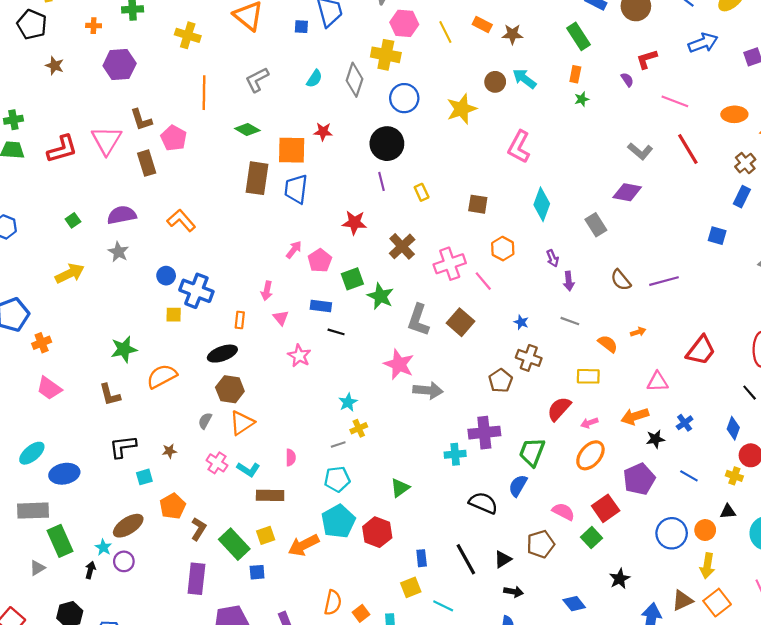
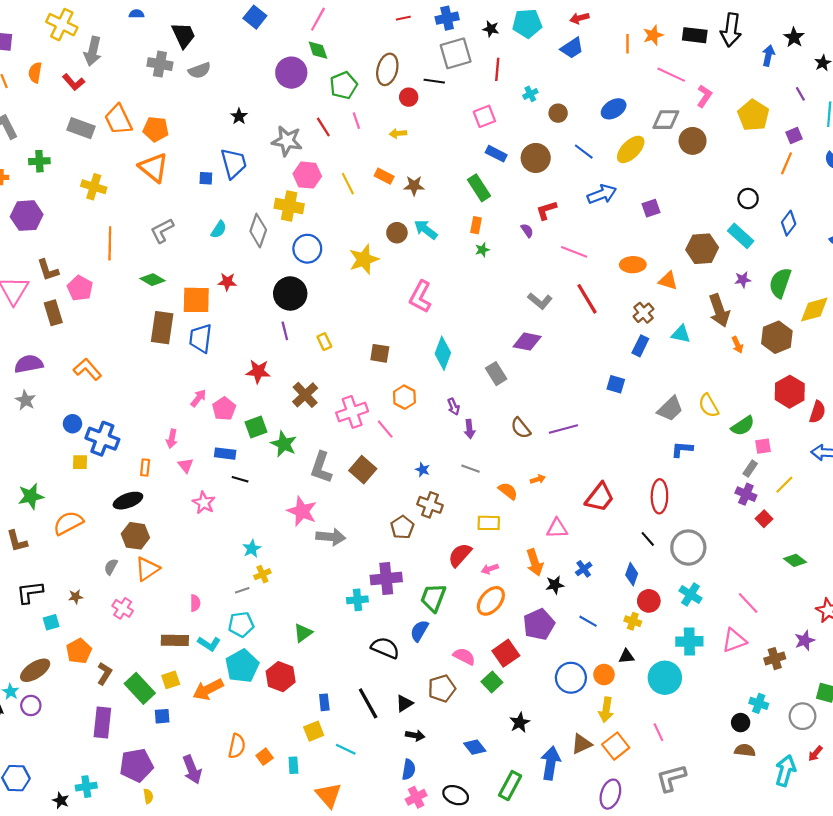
orange arrow: (635, 416) -> (535, 562), turned -90
cyan L-shape: (248, 469) -> (209, 644), moved

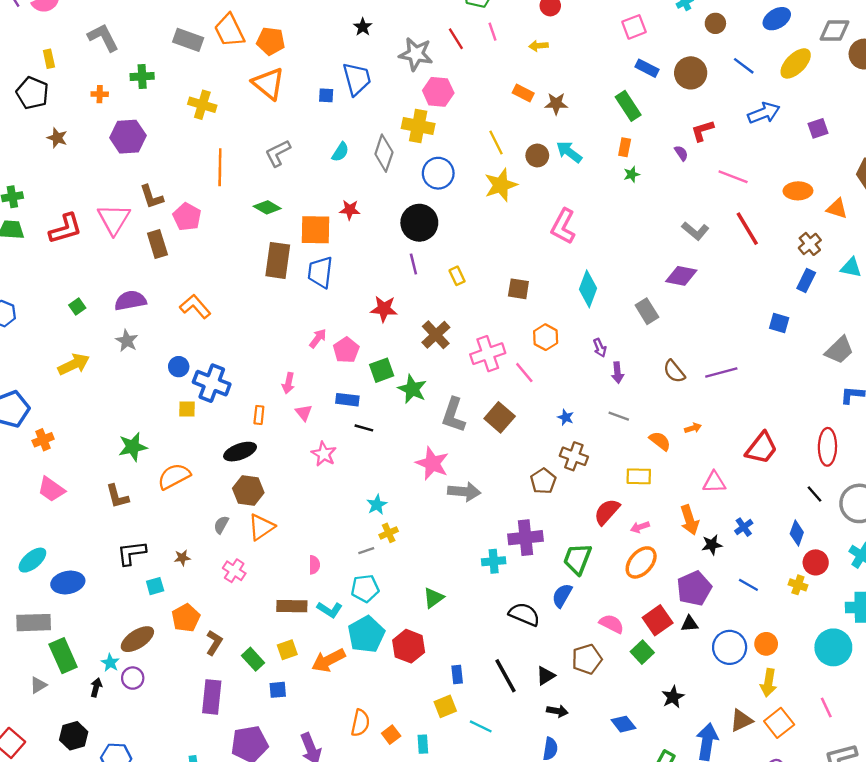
yellow line: (348, 184) -> (496, 143), moved
black triangle: (626, 656) -> (689, 624), moved
green rectangle: (140, 688) -> (253, 659), size x0.7

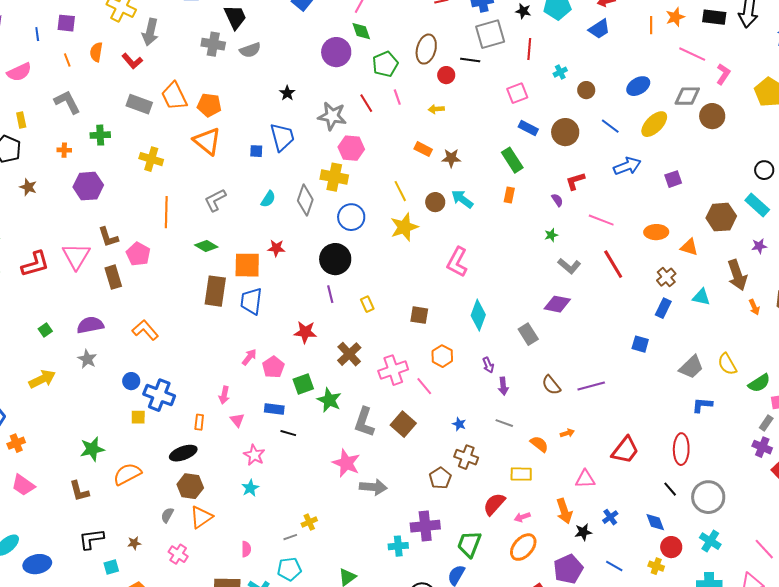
green star: (632, 174) -> (551, 235), moved
cyan star: (377, 505) -> (250, 488), moved
blue diamond: (797, 533) -> (655, 522), turned -40

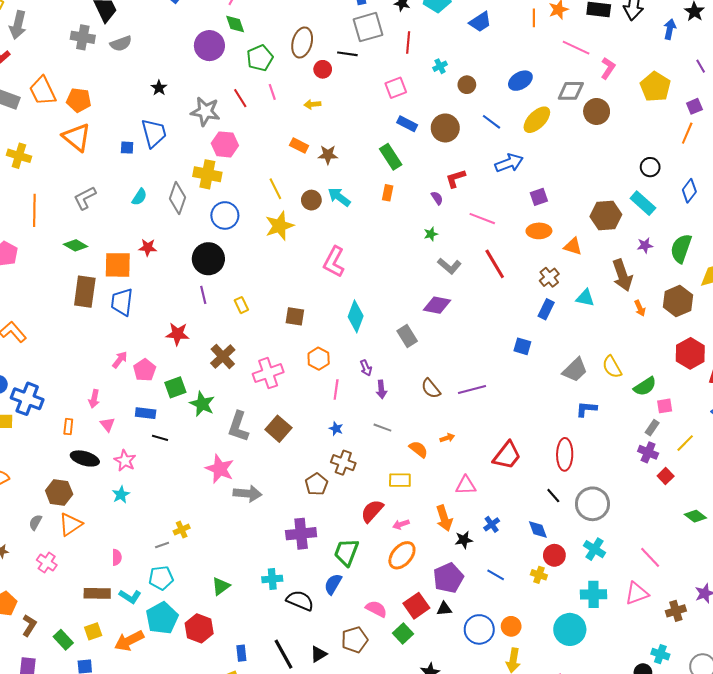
purple square: (673, 179) -> (539, 197), moved
pink line: (424, 386) -> (336, 390), moved, turned 48
black ellipse: (183, 453) -> (85, 458), moved, turned 36
cyan cross: (398, 546) -> (272, 579), moved

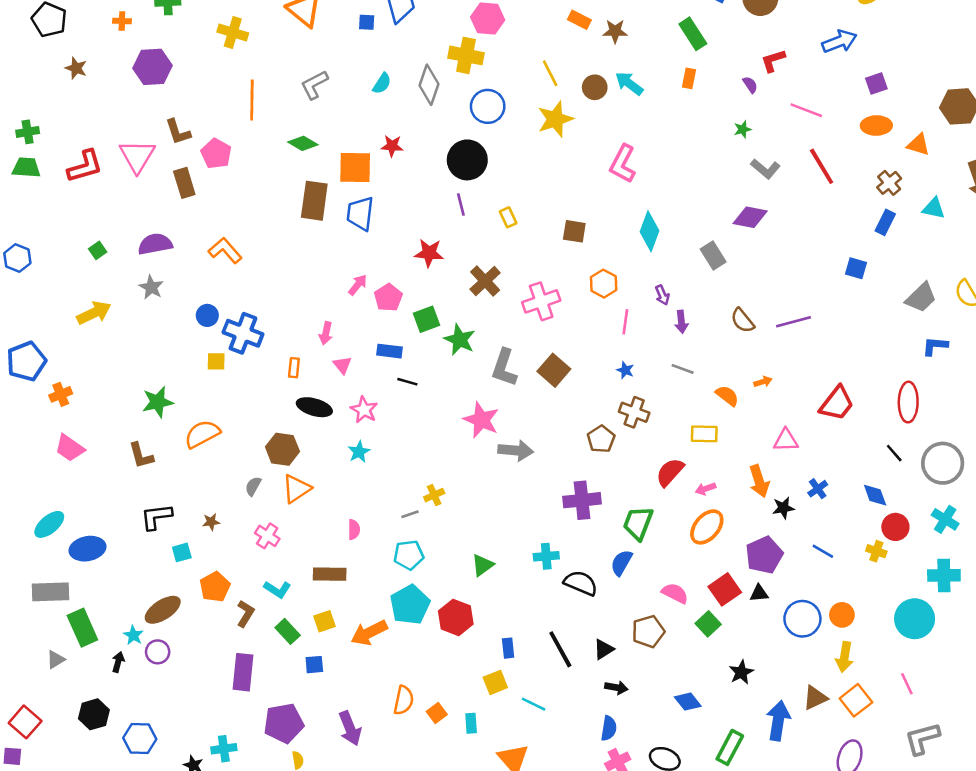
cyan L-shape: (130, 596) -> (277, 589), moved

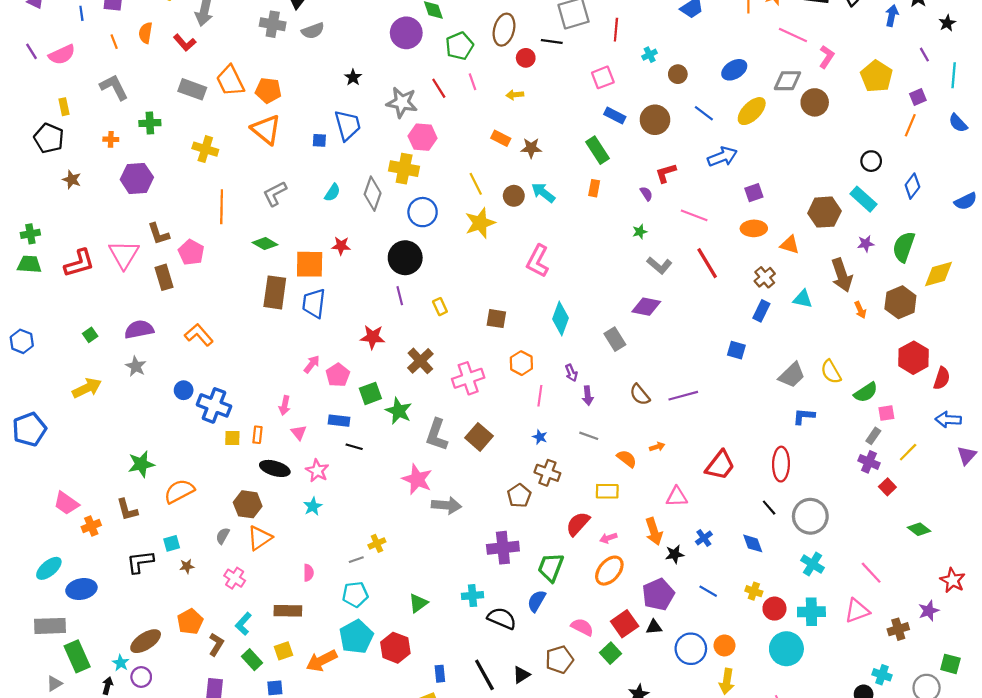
yellow square: (216, 361) -> (232, 438), moved
orange cross: (61, 394) -> (91, 526), moved
red circle: (895, 527) -> (774, 609), moved
cyan square: (182, 552) -> (172, 543), moved
cyan L-shape: (277, 589) -> (243, 624), turned 100

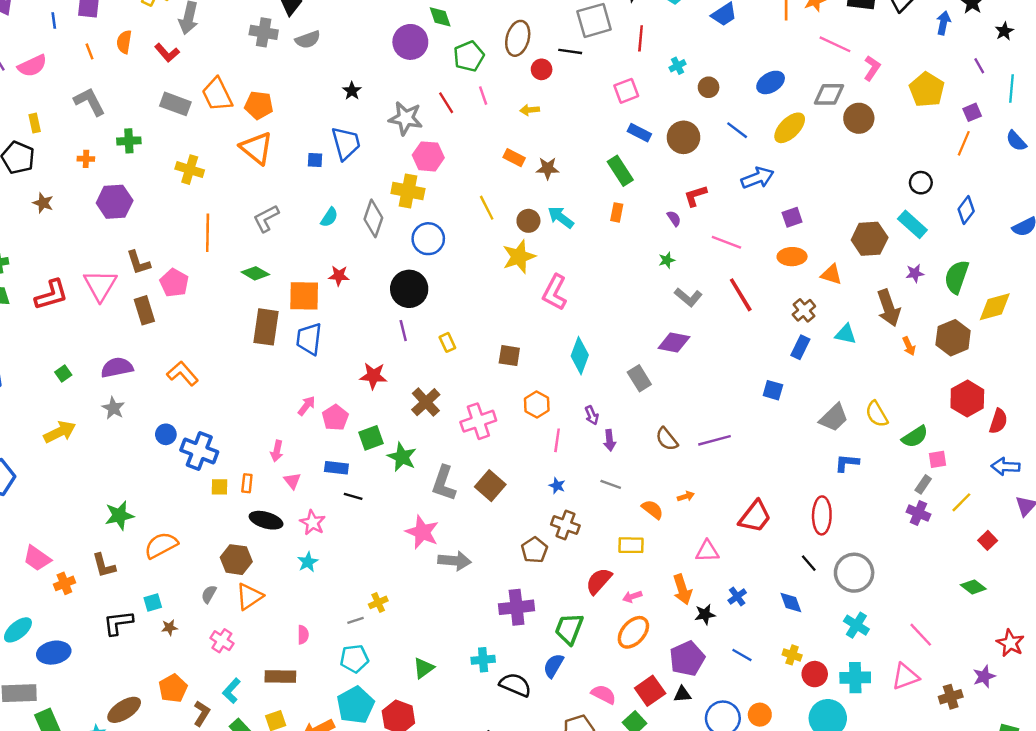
yellow star: (480, 223) -> (519, 257), moved
red square: (887, 487) -> (988, 540), moved

